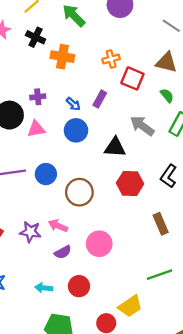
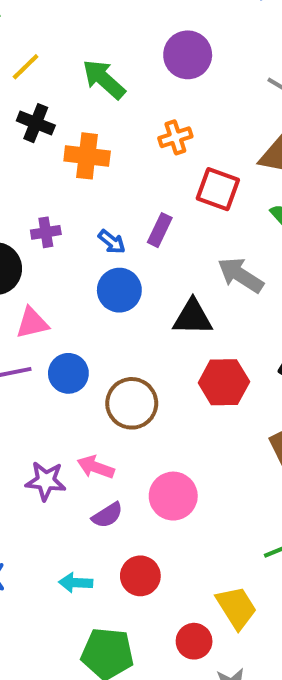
orange cross: (111, 59) -> (175, 137), moved
pink triangle: (36, 129) -> (32, 323), moved
yellow trapezoid: (130, 306) -> (236, 608), turned -85

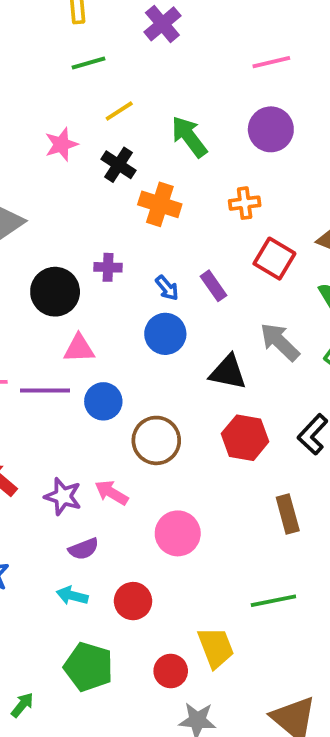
purple rectangle: (160, 230) -> (213, 286), turned -72
purple semicircle: (107, 515) -> (84, 549), moved

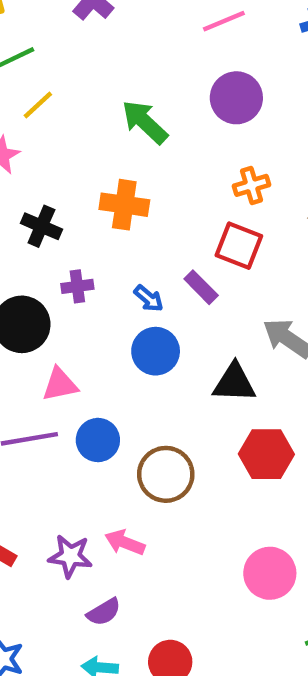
yellow line: (119, 111) -> (38, 105), moved
black cross: (118, 165) -> (41, 226), moved
orange cross: (245, 203) -> (252, 185), moved
red square: (274, 259) -> (239, 246), moved
pink circle: (178, 533) -> (270, 573), moved

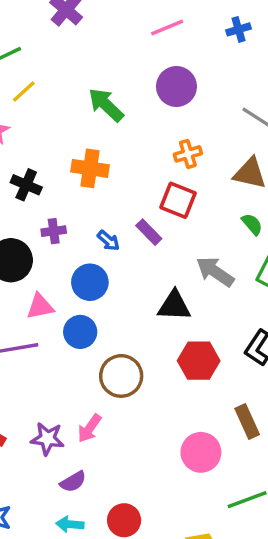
blue circle: (156, 351) -> (90, 282), moved
blue circle: (98, 440) -> (80, 332), moved
pink arrow: (125, 543) -> (89, 428), turned -76

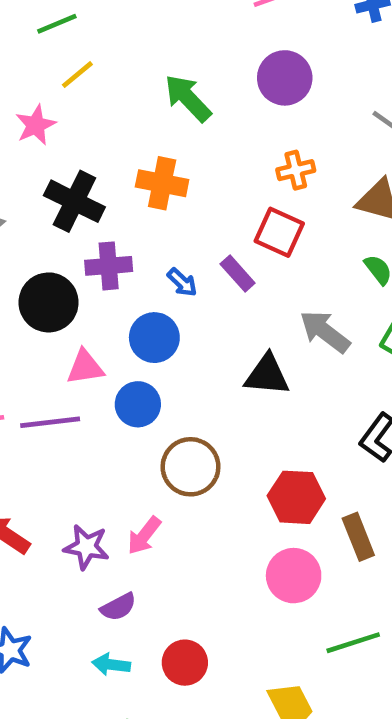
black cross: (26, 185) -> (74, 201), size x1.4
purple cross: (54, 231) -> (109, 266), size x1.4
red hexagon: (199, 361) -> (296, 497), moved

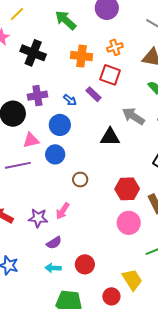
orange cross: (162, 183) -> (82, 56), moved
black cross: (74, 201) -> (33, 53), moved
brown circle: (191, 467) -> (80, 180), size x0.6

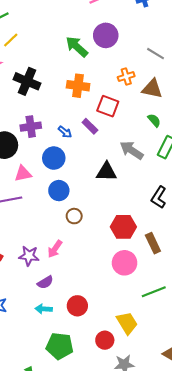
green arrow: (66, 20) -> (77, 47), moved
orange cross: (115, 47) -> (126, 77), moved
blue circle: (55, 154) -> (59, 191), moved

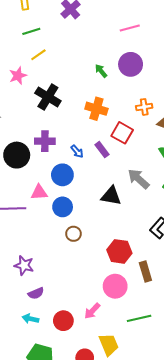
green arrow: (77, 47) -> (101, 71), size x0.6
pink triangle: (23, 174) -> (39, 192), moved
pink arrow: (55, 249) -> (92, 311), moved

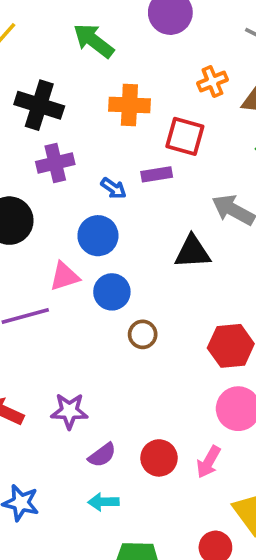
green arrow: (101, 71) -> (94, 41), moved, size x1.6
purple cross: (45, 141) -> (55, 163), moved
purple rectangle: (102, 150) -> (157, 174), turned -49
red circle: (63, 321) -> (159, 458), moved

